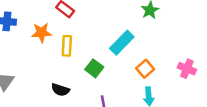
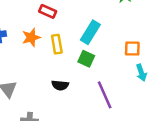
cyan rectangle: (122, 43) -> (90, 32), moved
orange square: (145, 69) -> (132, 48), turned -35

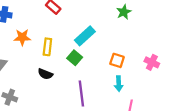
orange star: (31, 37) -> (22, 37), moved
yellow rectangle: (57, 44) -> (47, 47), moved

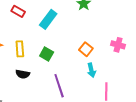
cyan rectangle: (85, 36) -> (48, 19), moved
orange square: (117, 60) -> (86, 49), turned 32

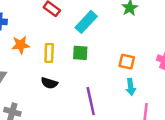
orange square: (86, 49) -> (127, 62), turned -32
green square: (47, 54) -> (80, 53), moved, turned -32

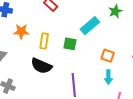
cyan rectangle: (86, 22) -> (90, 26), moved
black semicircle: (49, 83) -> (41, 66), size x1.5

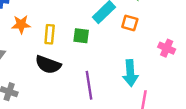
orange square: (108, 56) -> (130, 23), moved
cyan arrow: (108, 77) -> (130, 73), size x1.5

